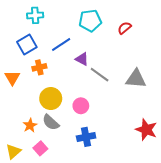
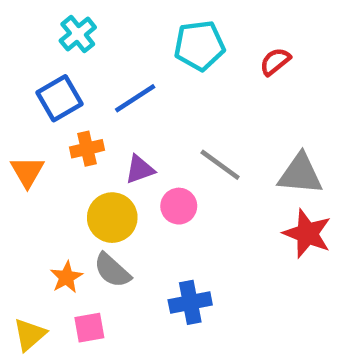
cyan cross: (35, 15) -> (78, 34), turned -35
purple triangle: (82, 59) -> (140, 169), moved, turned -48
pink circle: (81, 106) -> (179, 206), moved
red star: (146, 130) -> (307, 234), moved
pink square: (40, 148) -> (89, 328), turned 32

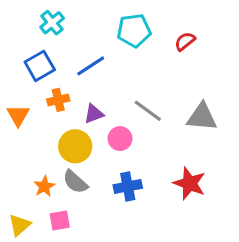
red star: (307, 234) -> (190, 183), moved
blue cross: (190, 302) -> (128, 186), moved

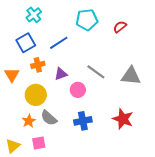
yellow circle: (75, 146) -> (36, 95), moved

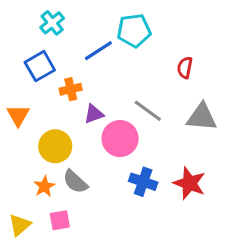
red semicircle: (120, 27) -> (185, 68), moved, turned -40
blue line: (59, 43) -> (98, 51), moved
orange cross: (38, 65) -> (71, 89), moved
pink circle: (78, 90) -> (120, 139), size x1.5
blue cross: (83, 121) -> (143, 182), moved, turned 30

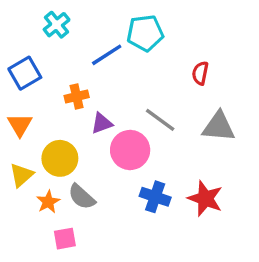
blue square: (40, 66) -> (25, 73), moved
yellow triangle: (20, 225) -> (21, 175), moved

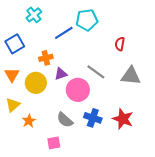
yellow circle: (60, 158) -> (36, 83), moved
gray semicircle: (82, 197) -> (65, 120), moved
pink square: (65, 239) -> (54, 143), moved

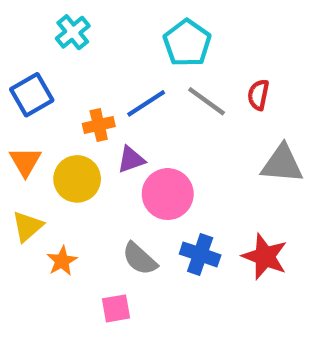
cyan pentagon: (87, 20) -> (187, 43), turned -30
blue line: (64, 33) -> (146, 103), moved
gray line: (96, 72) -> (207, 101), moved

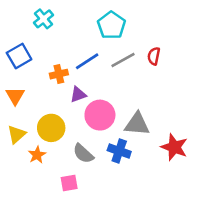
gray line: (207, 101) -> (123, 60), turned -65
gray triangle: (282, 164) -> (137, 124), moved
yellow circle: (77, 179) -> (51, 128), moved
red star: (265, 257) -> (174, 147), moved

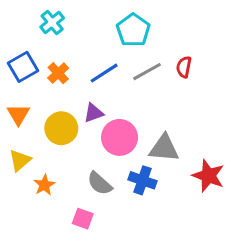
orange cross: (59, 74) -> (58, 73), moved, turned -30
yellow circle: (51, 128) -> (61, 128), moved
pink square: (69, 183) -> (83, 219), turned 30

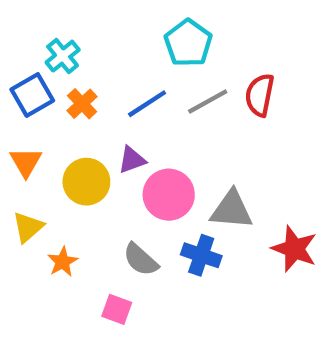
cyan cross: (52, 23) -> (63, 56), moved
red semicircle: (184, 67) -> (260, 95), size x1.4

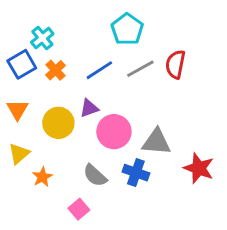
pink square: (117, 309) -> (79, 209), turned 30

